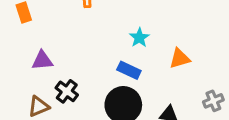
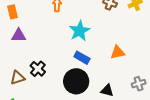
cyan star: (139, 38) -> (79, 31), moved, size x1.5
purple triangle: (42, 60) -> (19, 35), moved

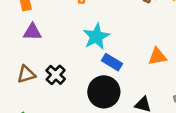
cyan star: (79, 31) -> (96, 36), moved
brown triangle: (18, 78) -> (26, 74), moved

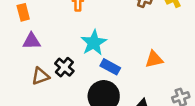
brown triangle: (26, 74) -> (41, 76), moved
black cross: (56, 75) -> (64, 67), moved

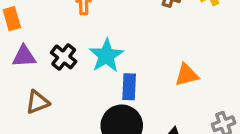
black cross: (64, 67) -> (64, 57), moved
blue rectangle: (110, 67) -> (129, 87), turned 66

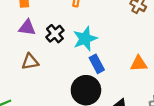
blue rectangle: (129, 87) -> (97, 64), turned -42

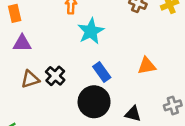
black cross: (55, 34) -> (55, 76), moved
cyan star: (85, 39) -> (91, 31), moved

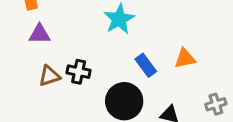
blue rectangle: (102, 72) -> (146, 65), moved
black cross: (55, 76) -> (79, 72), turned -30

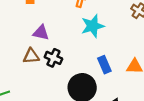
purple triangle: (40, 34) -> (41, 33), moved

